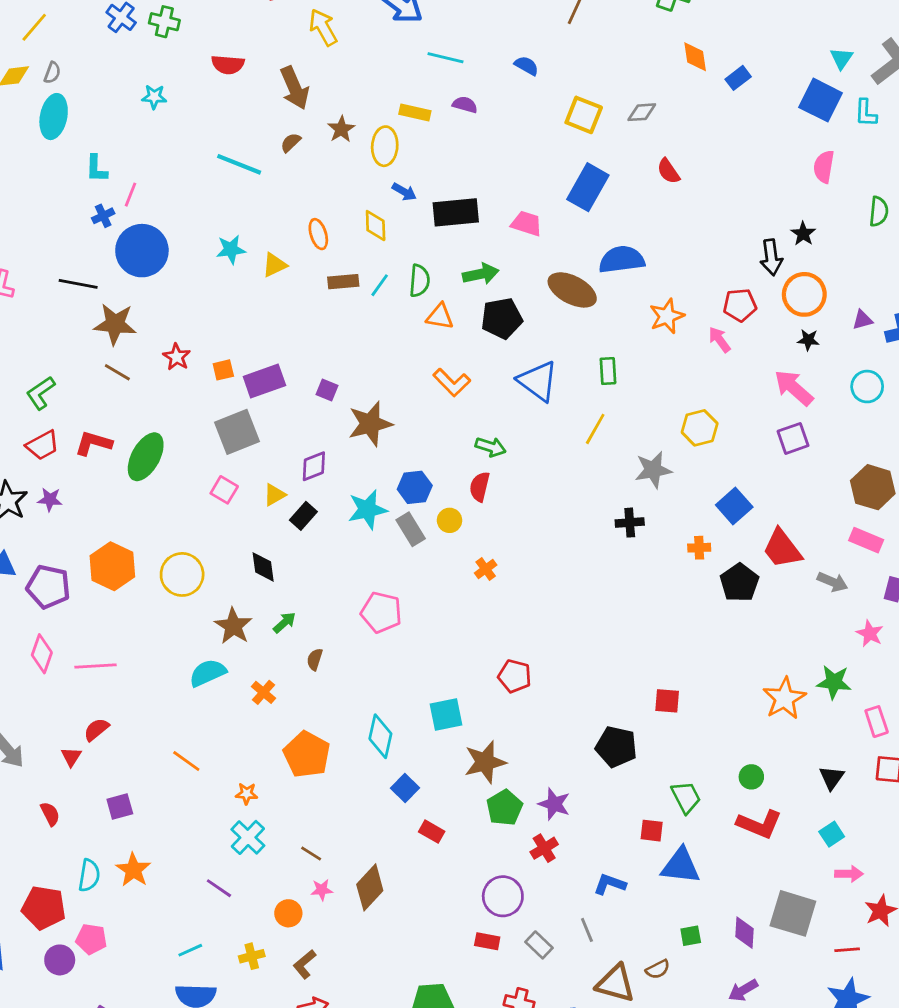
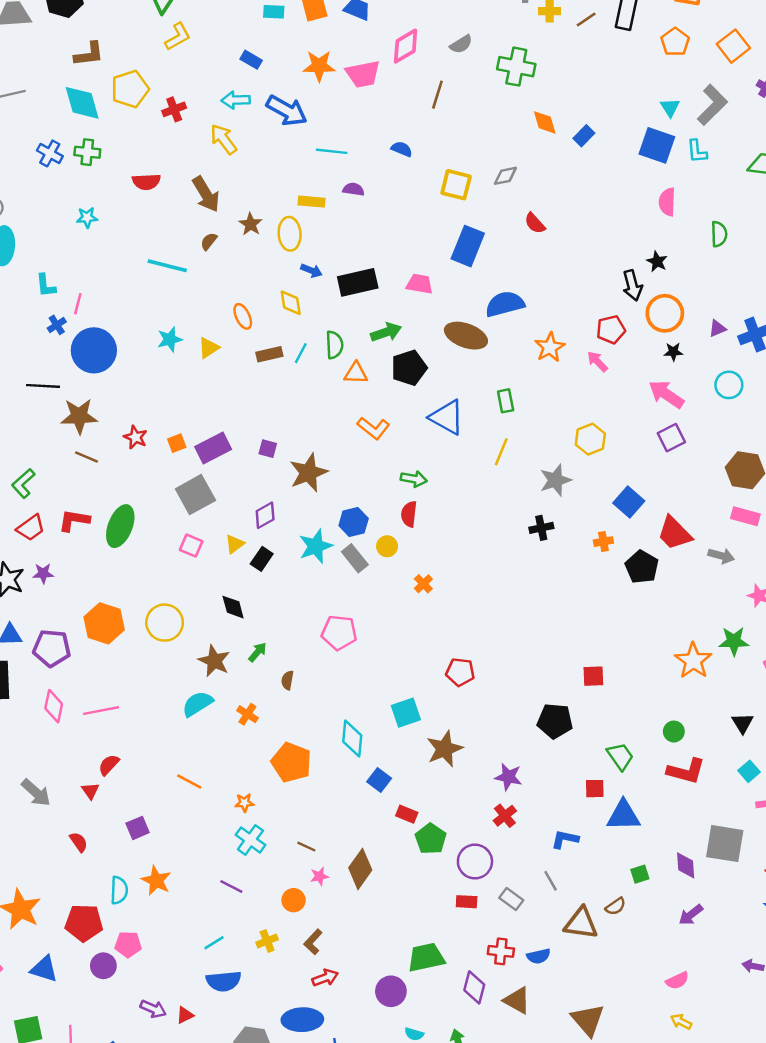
green pentagon: (505, 808) -> (431, 839), moved

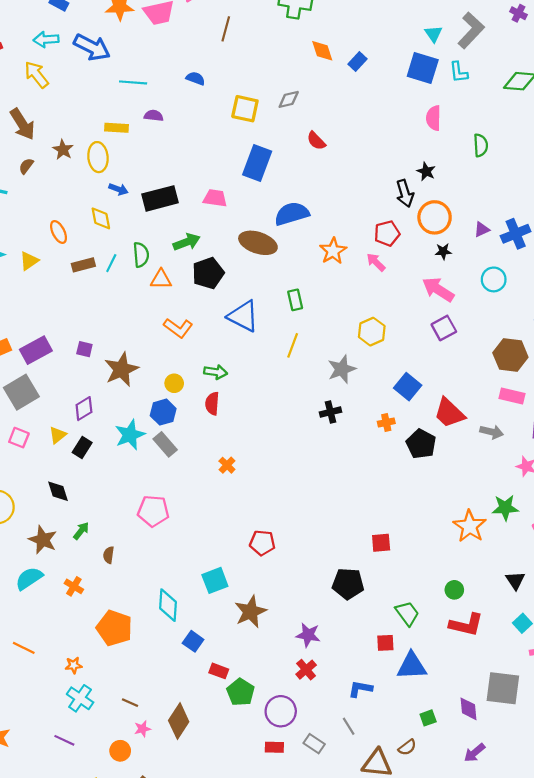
yellow circle: (387, 546) -> (174, 383), moved

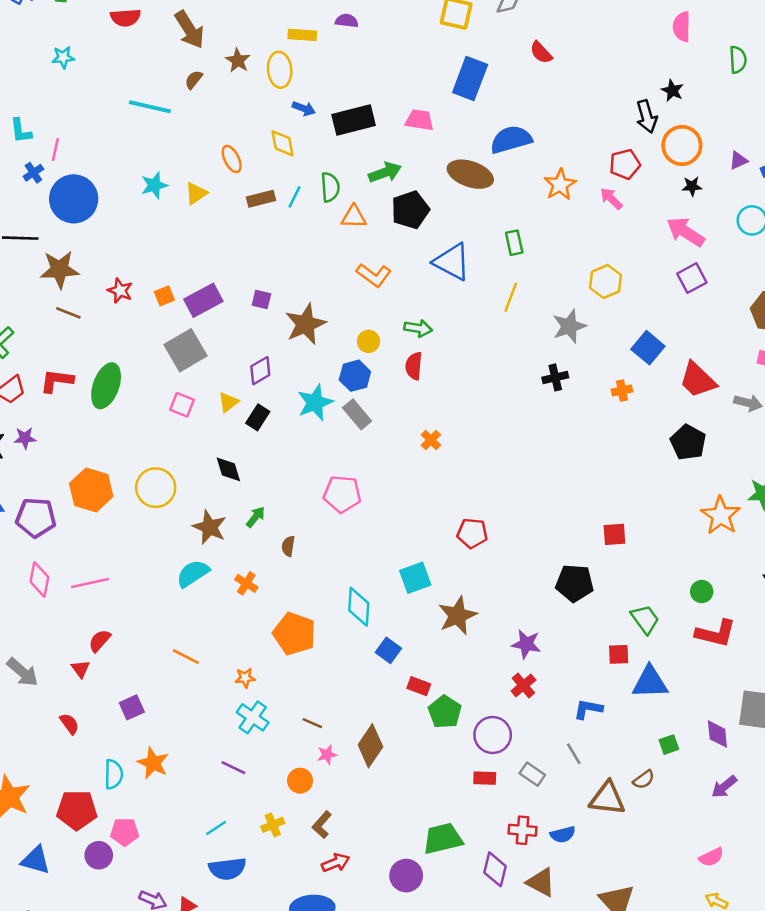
black pentagon: (421, 444) -> (688, 442), moved

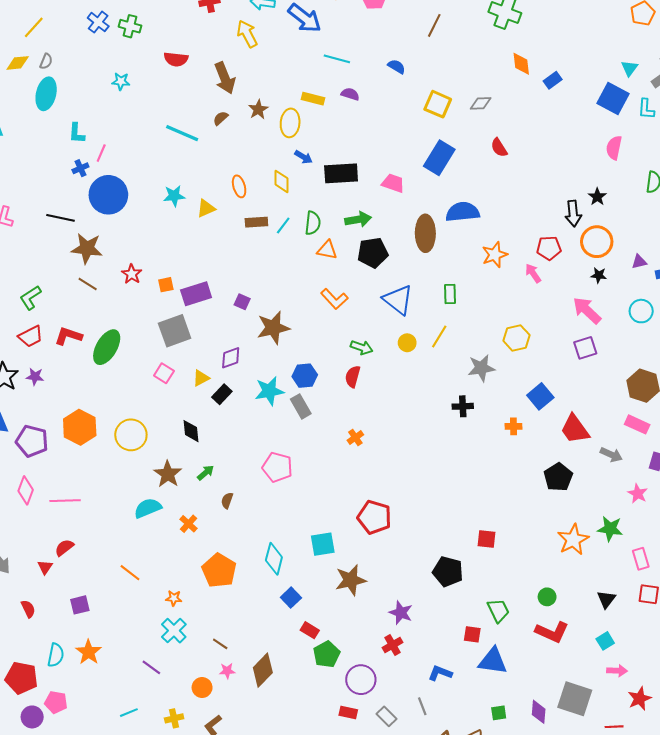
brown ellipse: (470, 174) -> (425, 233), turned 60
yellow circle: (368, 341) -> (407, 343), moved
red pentagon: (472, 533) -> (374, 517), size x1.4

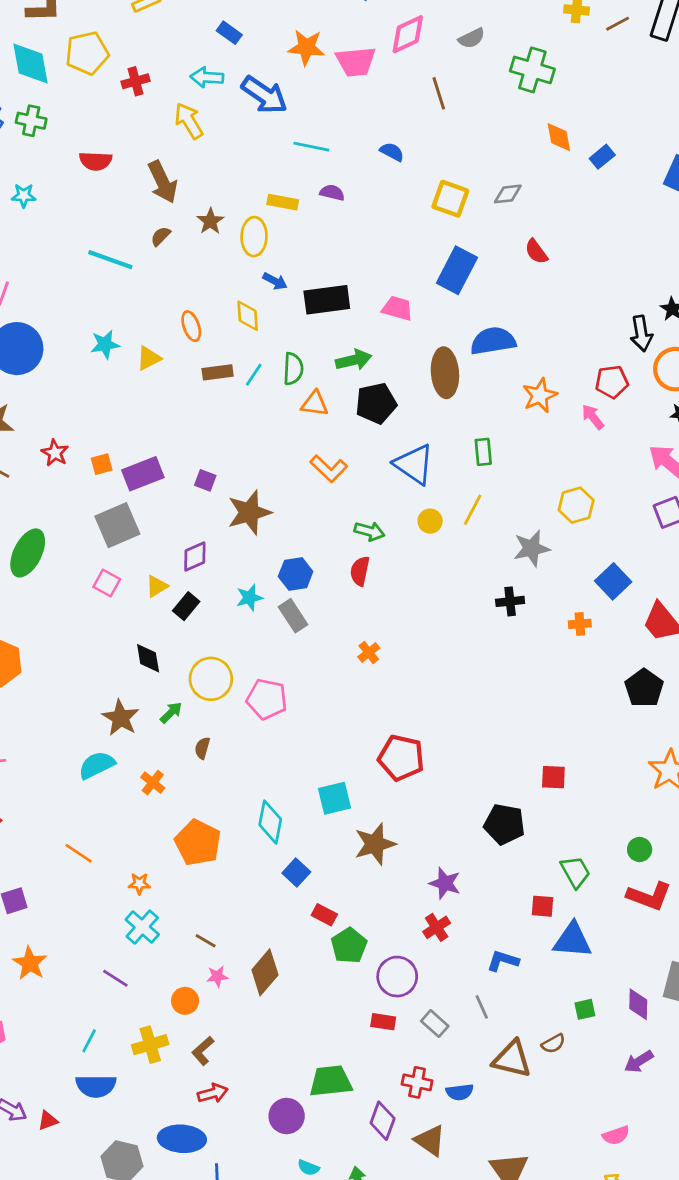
brown line: (434, 25) -> (439, 93), turned -40
cyan star: (269, 391) -> (249, 598), size x0.7
yellow circle: (131, 435) -> (211, 679), moved
cyan line: (129, 713) -> (89, 1041), turned -36
yellow cross: (174, 718) -> (150, 1045), size x1.4

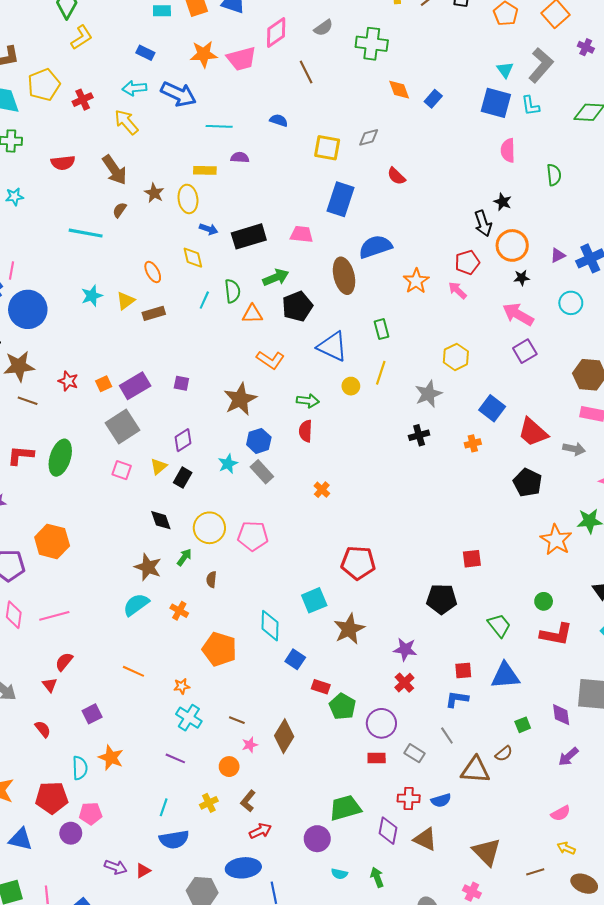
brown rectangle: (218, 372) -> (154, 313), moved
brown star: (249, 512) -> (240, 399), moved
red square: (543, 906) -> (463, 671), moved
yellow cross: (150, 1045) -> (209, 803), size x0.7

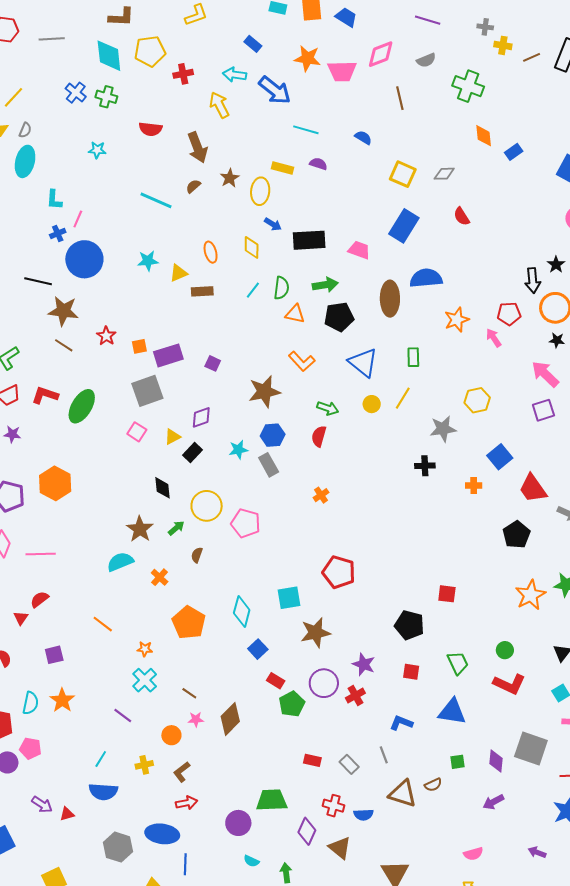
red square: (463, 671) -> (411, 672), moved
purple circle: (381, 723) -> (324, 683), moved

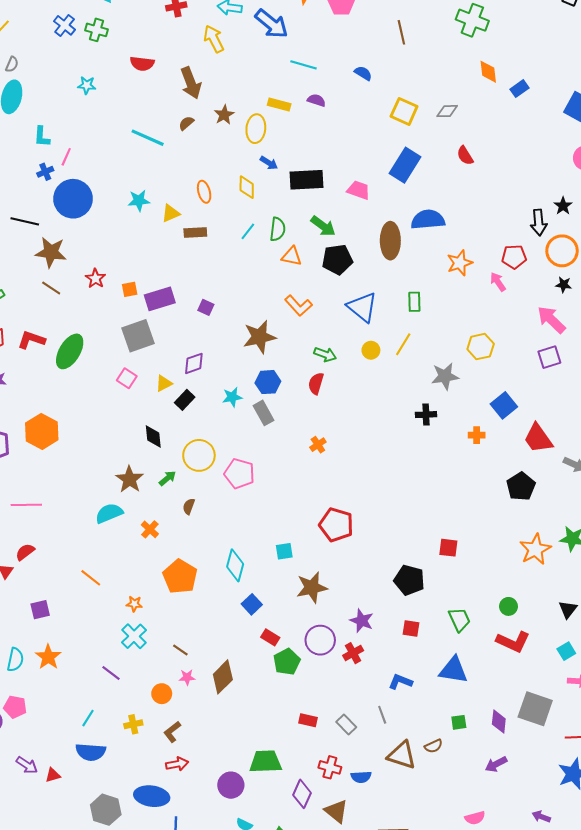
green arrow: (325, 285) -> (323, 226), turned 45
cyan square: (289, 598) -> (284, 551), size x0.7

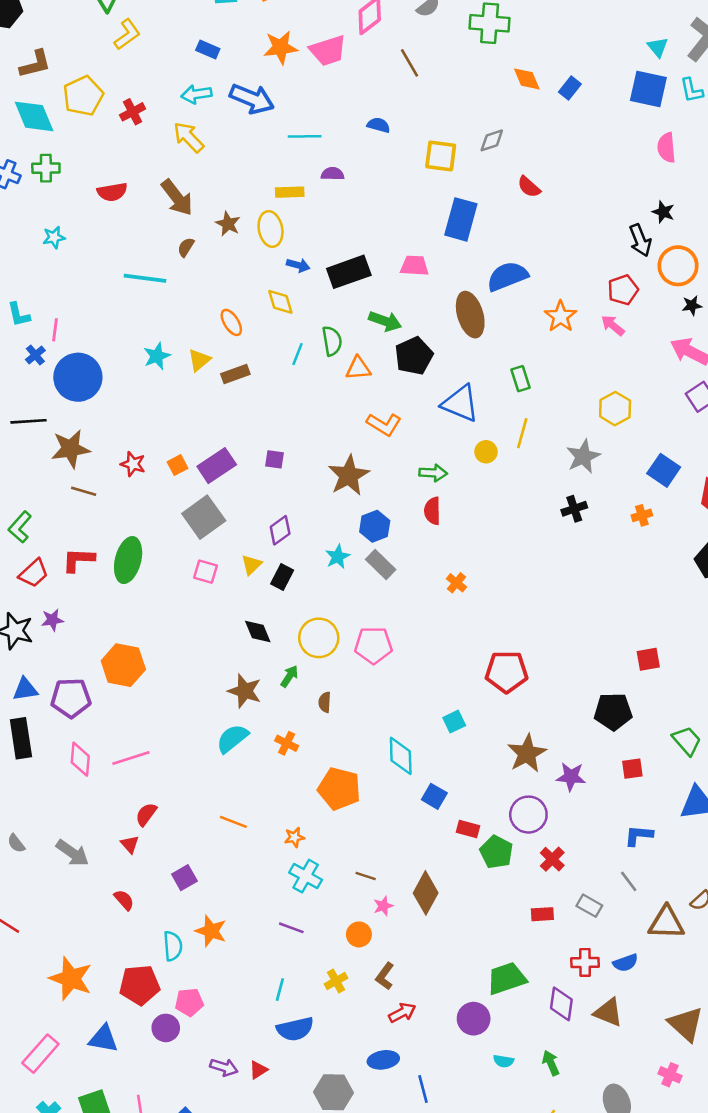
brown star: (312, 588) -> (527, 753), moved
red cross: (353, 653) -> (552, 859), moved
blue ellipse: (152, 796) -> (383, 1060), size x0.7

